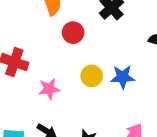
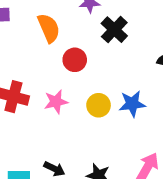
pink star: (49, 89) -> (56, 102), moved

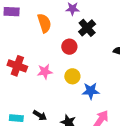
red circle: (75, 60) -> (69, 47), moved
blue star: (132, 104) -> (91, 91), moved

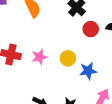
red circle: (69, 47) -> (91, 29), moved

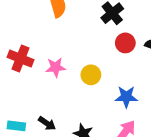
blue star: (88, 71) -> (126, 97), moved

